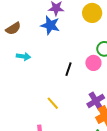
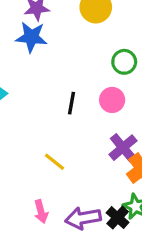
pink circle: (93, 63) -> (112, 100), moved

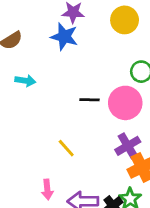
pink circle: (112, 100) -> (125, 103), size x1.5
black line: (71, 103) -> (90, 100), turned 72

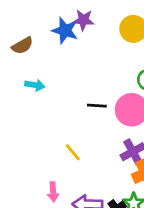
blue star: (64, 37) -> (65, 30), moved

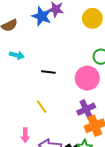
black line: (97, 106) -> (48, 72), moved

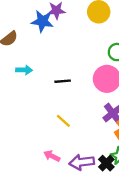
pink arrow: (25, 135) -> (52, 156), turned 128

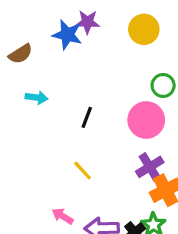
black line: (63, 81) -> (87, 117), turned -70

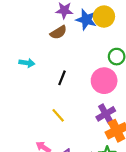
blue star: (67, 35) -> (86, 20), moved
brown semicircle: (21, 54) -> (58, 32), moved

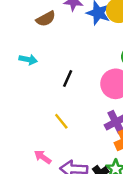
brown semicircle: (58, 32) -> (46, 19), moved

